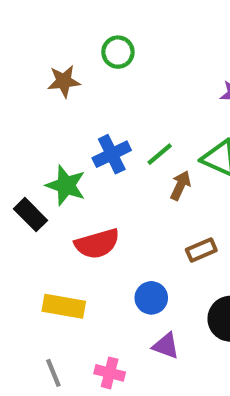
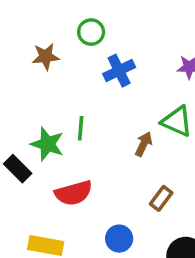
blue cross: (112, 154) -> (119, 71), moved
green line: (160, 154) -> (81, 128), moved, turned -45
brown rectangle: (201, 250) -> (161, 198), turned -30

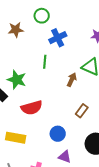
green line: (81, 128) -> (45, 62), moved

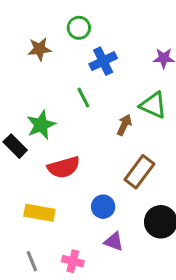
green line: (45, 62) -> (83, 98), turned -32
green star: (17, 80) -> (41, 125), turned 30
brown rectangle: (82, 111) -> (139, 172), size x1.5

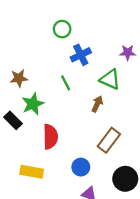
brown star: (39, 49) -> (19, 78), moved
green triangle: (153, 105) -> (110, 79), moved
red semicircle: (64, 167) -> (50, 137), turned -75

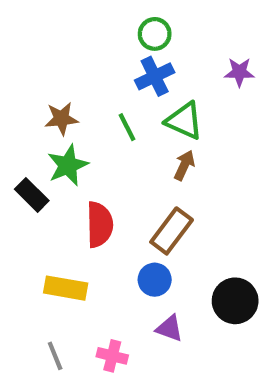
green circle: (62, 29) -> (155, 34), moved
brown star: (19, 78) -> (61, 119), moved
green triangle: (110, 79) -> (184, 121), moved
brown rectangle: (109, 140) -> (172, 231), moved

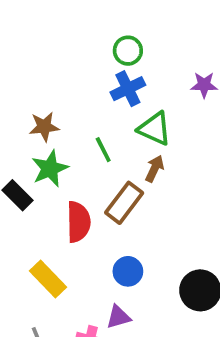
green line: (127, 127) -> (103, 150), moved
brown rectangle: (172, 231) -> (124, 203), moved
yellow rectangle: (66, 288) -> (48, 279), turned 36
purple triangle: (169, 328) -> (118, 317), moved, turned -36

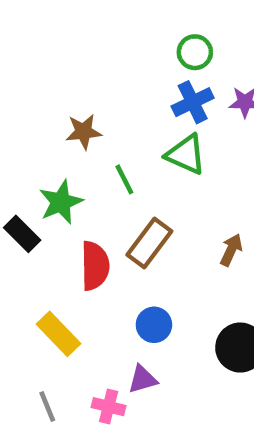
green circle: (128, 51) -> (195, 52), moved
blue cross: (128, 89) -> (193, 102), moved
brown star: (44, 127) -> (84, 132), moved
brown arrow: (155, 169) -> (231, 250), moved

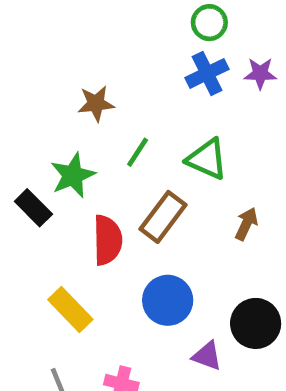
green triangle: (186, 154) -> (207, 159), moved
green line: (124, 179) -> (138, 152), turned 60
blue circle: (154, 325) -> (168, 300), size x1.4
purple triangle: (143, 379) -> (207, 356), moved, turned 36

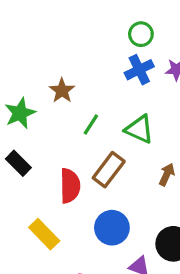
brown star: (96, 104) -> (62, 91), turned -30
green star: (73, 175) -> (20, 113), moved

